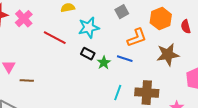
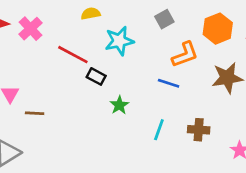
black rectangle: (88, 54) -> (96, 76), moved
green star: (104, 63) -> (119, 105), moved
brown cross: (147, 93) -> (199, 130), size x0.7

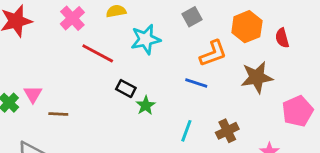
pink cross: (31, 29) -> (72, 18), moved
black rectangle: (96, 76) -> (126, 89), moved
brown cross: (199, 130) -> (227, 131), turned -30

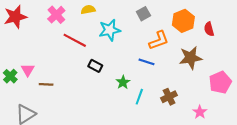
green star: (146, 105) -> (123, 82), moved

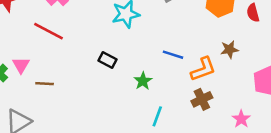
red line: (75, 40) -> (49, 31), moved
orange L-shape: (159, 40) -> (203, 69), moved
brown star: (191, 58) -> (229, 49), size x0.6
cyan line: (139, 97) -> (157, 116), moved

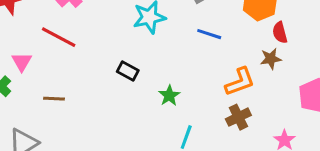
red semicircle: (253, 13) -> (280, 33), moved
blue line: (173, 55) -> (209, 34), moved
pink triangle: (21, 65) -> (22, 62), moved

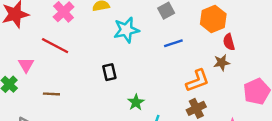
blue line: (209, 34) -> (173, 43), turned -36
black rectangle: (128, 71) -> (109, 72), turned 49
green star: (169, 96) -> (136, 102), moved

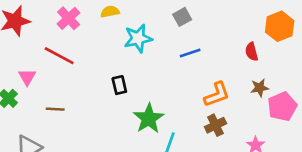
orange hexagon: (213, 19) -> (280, 26), moved
brown star: (222, 63) -> (260, 88), moved
green star: (136, 102) -> (149, 118), size x1.6

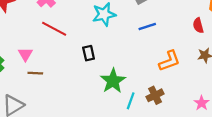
red line: (59, 56) -> (54, 29), moved
pink triangle: (27, 77) -> (25, 54), moved
brown cross: (215, 125) -> (155, 95), moved

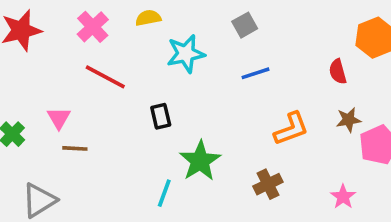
cyan line: (131, 101) -> (164, 193), moved

